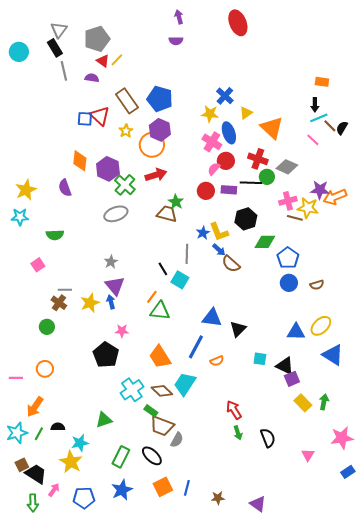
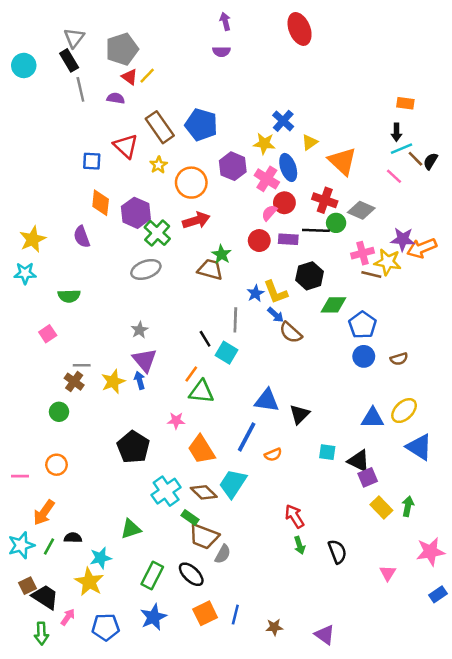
blue square: (85, 119) -> (92, 161), moved
purple hexagon: (160, 130) -> (233, 166), moved
pink star: (122, 331) -> (176, 421), moved

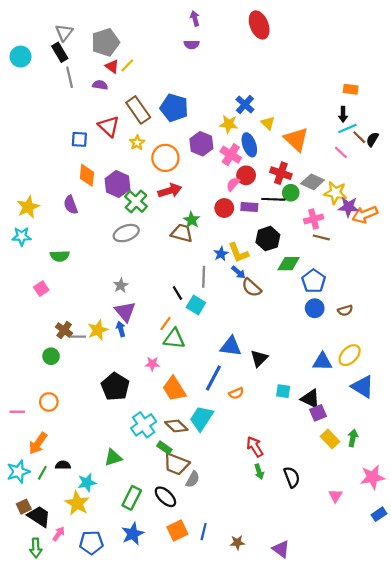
yellow triangle: (310, 142) -> (268, 123), turned -40
yellow star: (388, 262) -> (335, 193), moved
gray line: (82, 365) -> (78, 337), moved

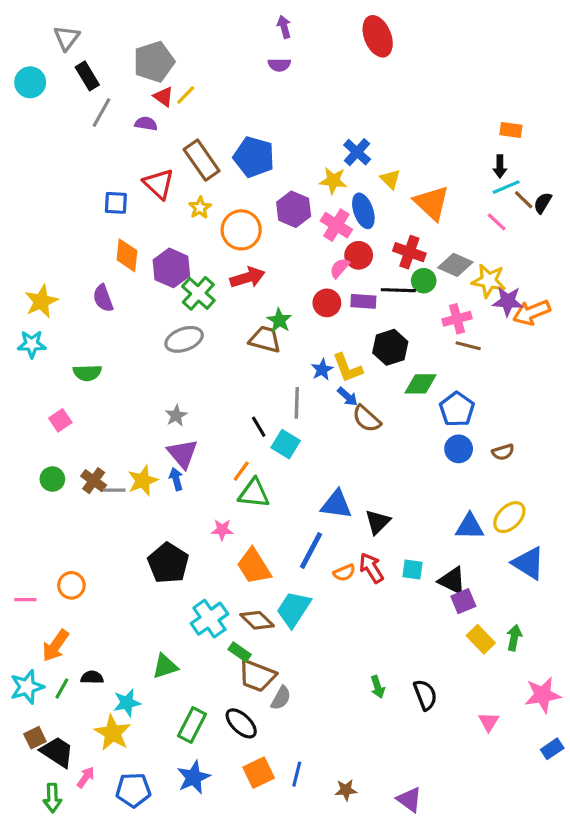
gray triangle: (64, 33) -> (67, 38), moved
gray line: (70, 77) -> (102, 112), turned 42
green circle: (51, 356) -> (52, 479), moved
red arrow: (255, 447) -> (371, 568), moved

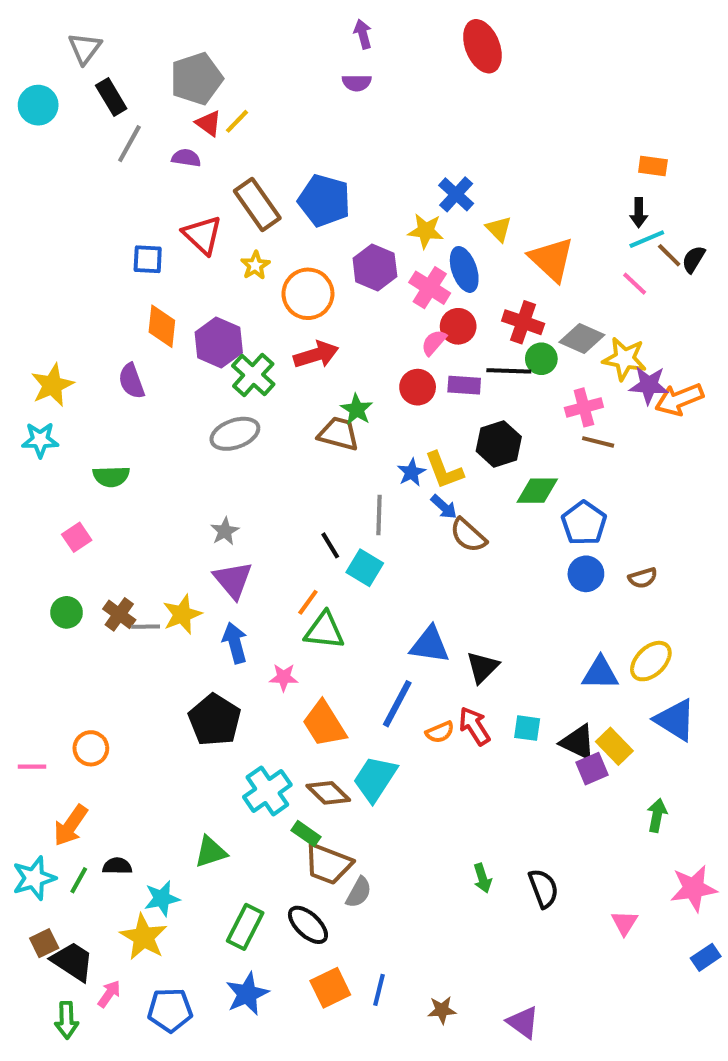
blue arrow: (176, 479) -> (235, 643), moved, size x1.4
yellow rectangle: (481, 639) -> (614, 746), moved

